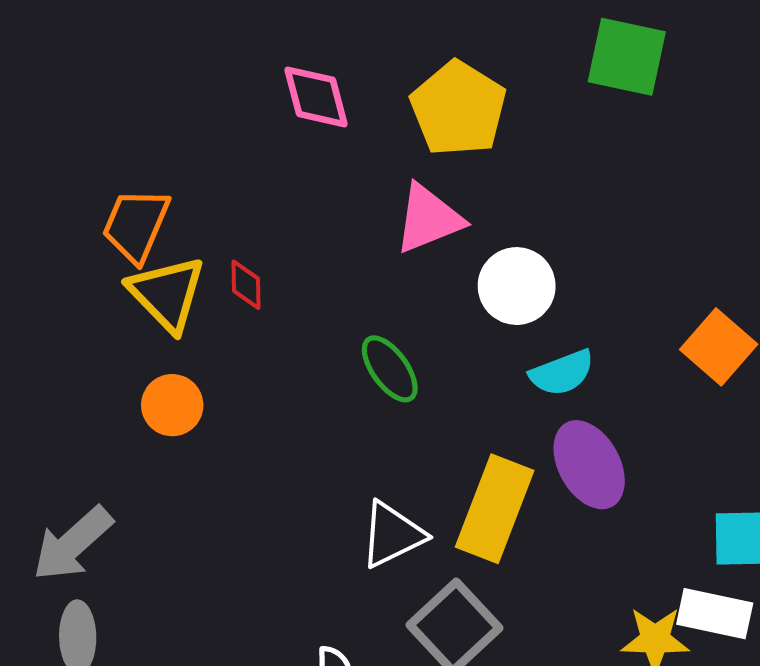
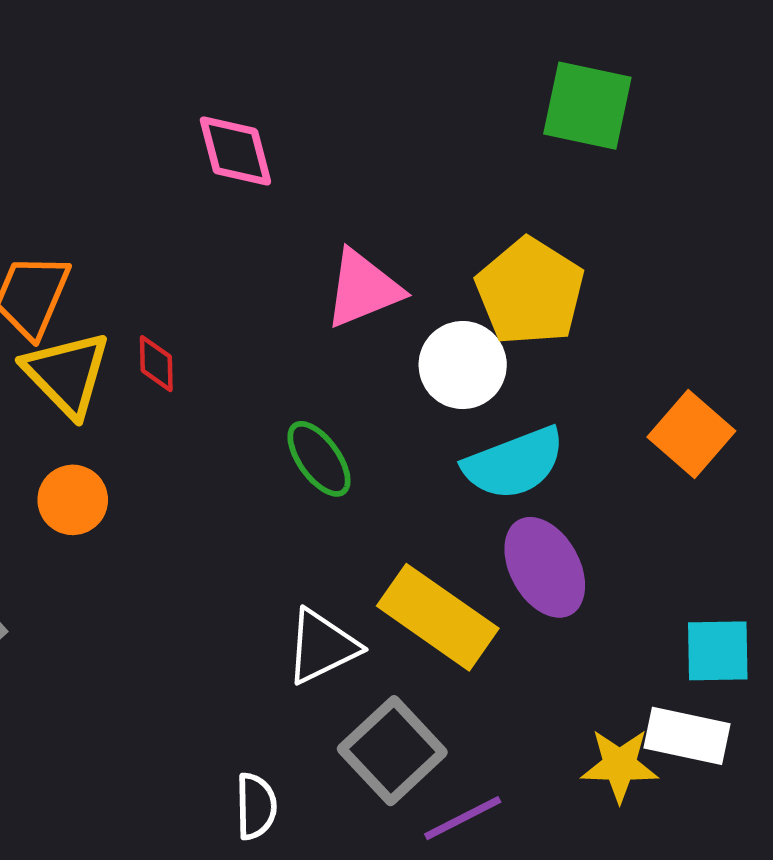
yellow pentagon: (458, 109) -> (530, 292), moved
cyan semicircle: (562, 373) -> (514, 463), size x1.4
yellow rectangle: (495, 509) -> (438, 617), turned -76

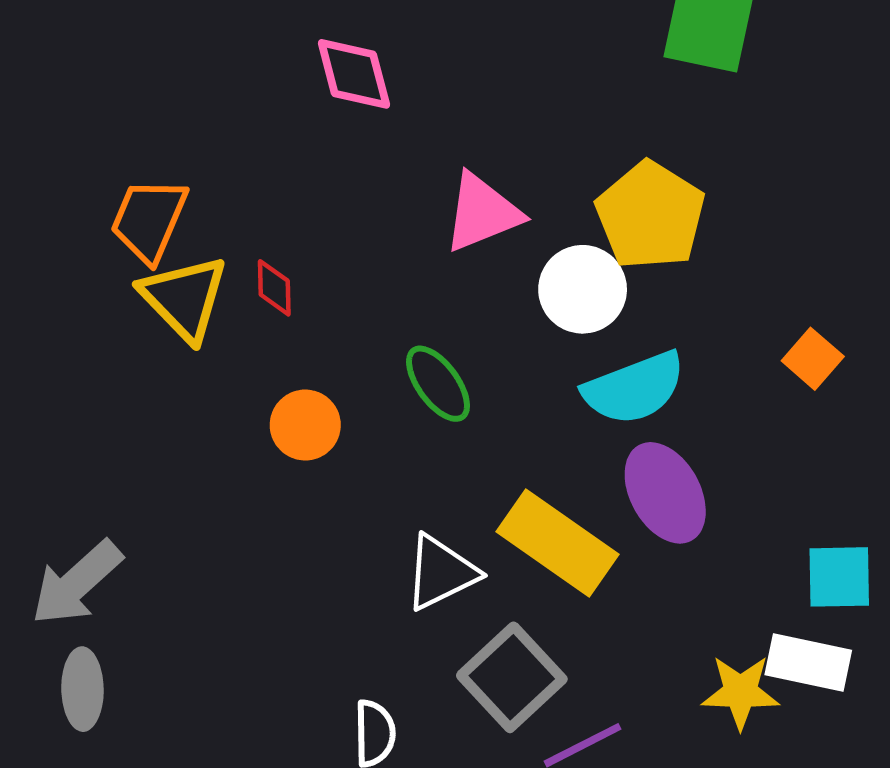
orange square: (691, 434) -> (813, 359), size x0.7
orange circle: (73, 500) -> (305, 425), moved

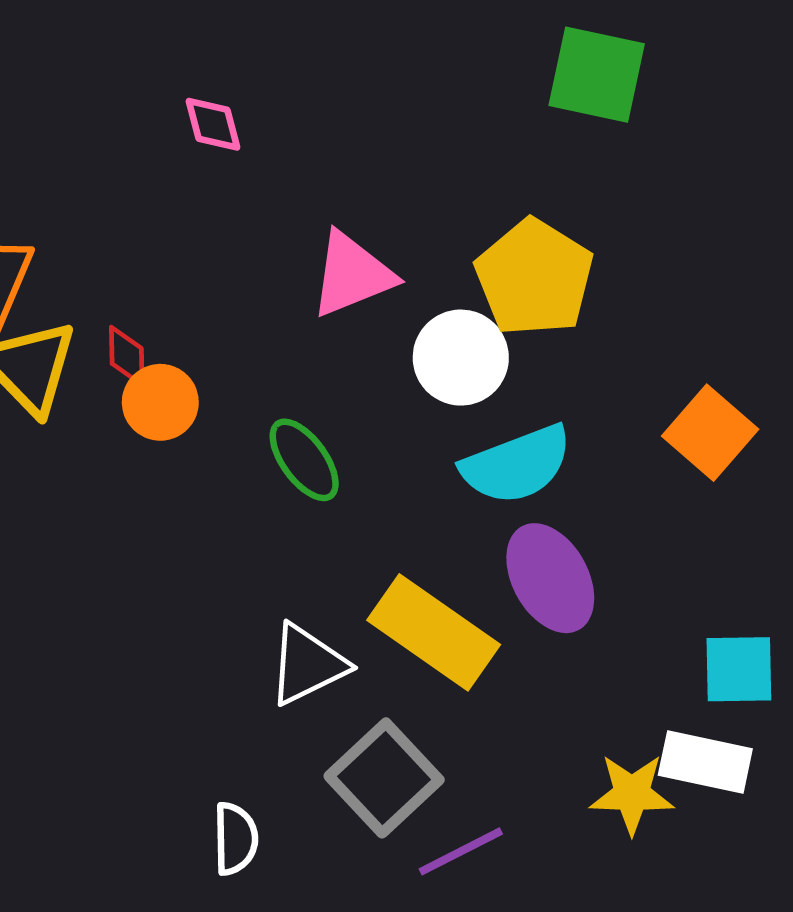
pink diamond: (354, 74) -> (213, 124), size x0.7
orange square: (813, 359) -> (710, 433), size x1.4
orange circle: (305, 425) -> (160, 402), moved

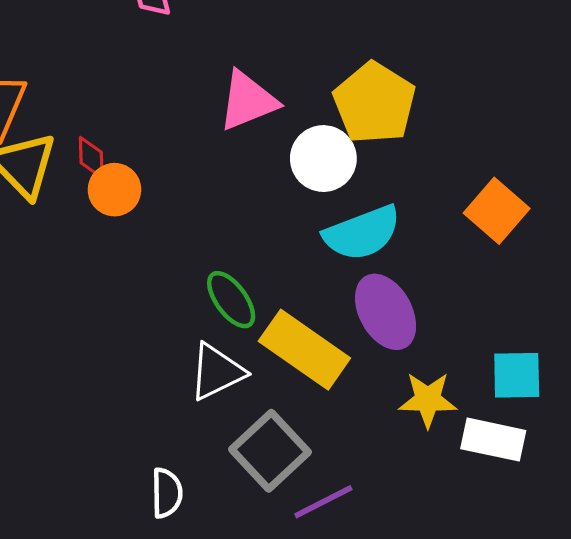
green ellipse: (304, 460) -> (231, 300), moved
yellow star: (632, 794) -> (428, 400), moved

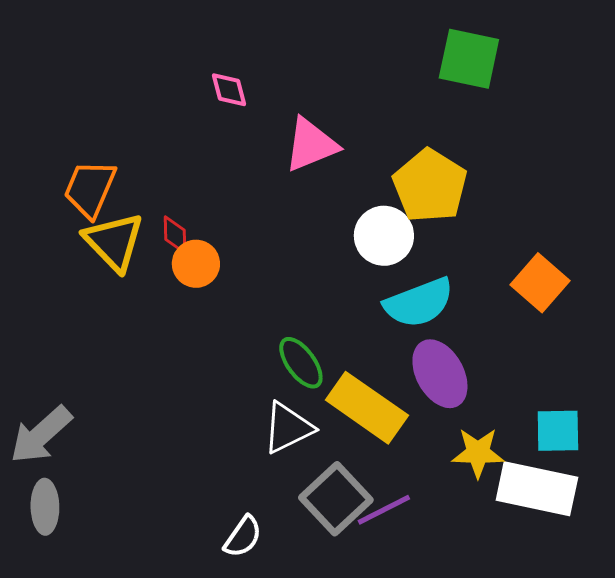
pink triangle: (248, 101) -> (311, 145), moved
white rectangle: (493, 440) -> (537, 489), size x1.4
white semicircle: (167, 493) -> (243, 537), turned 36
purple line: (323, 502) -> (384, 510), moved

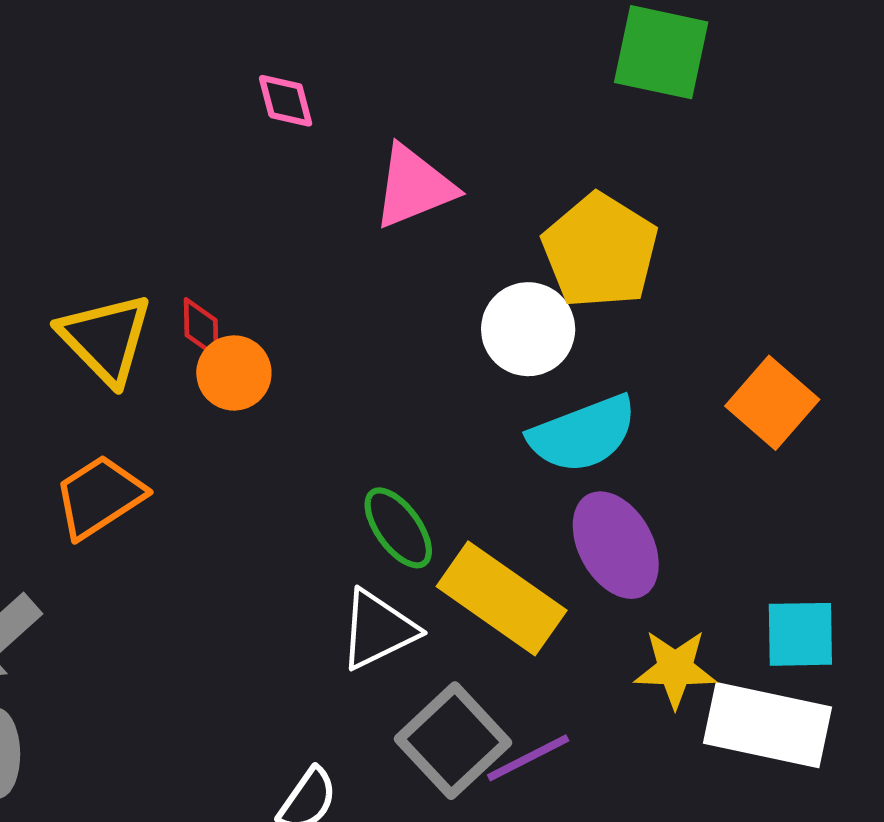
orange trapezoid: (90, 189) -> (99, 497), moved, turned 34

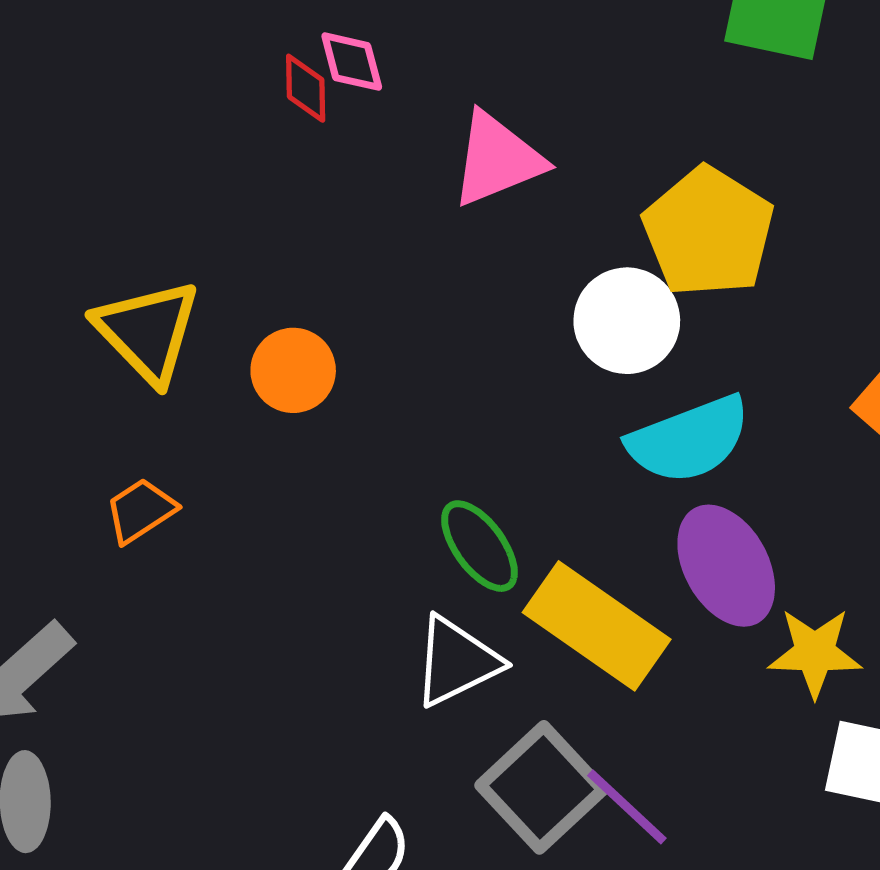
red diamond: (201, 328) -> (306, 88), moved
orange trapezoid: (99, 497) -> (141, 511), size x0.7
yellow star: (675, 669) -> (815, 653), moved
purple line: (528, 758) -> (627, 807), turned 70

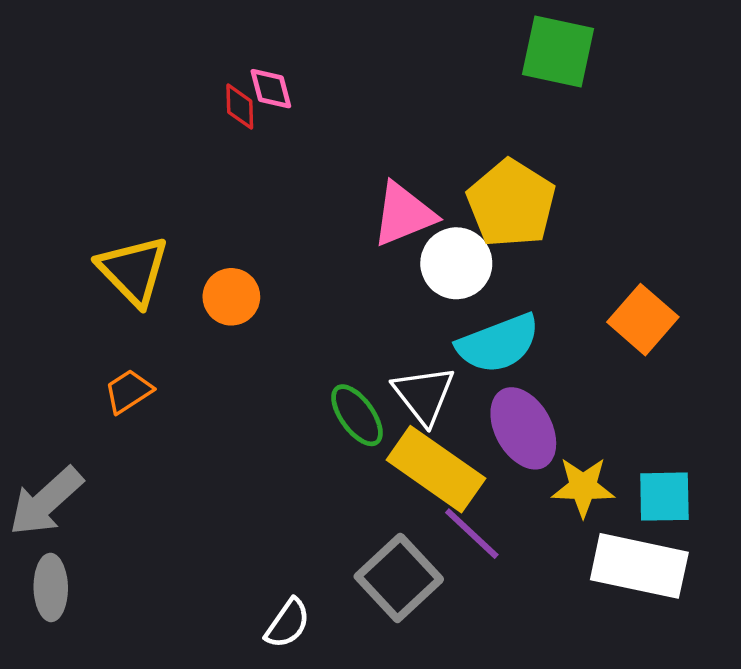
pink triangle: (497, 159) -> (404, 214), moved
white triangle: (456, 661) -> (424, 395), moved, turned -42
purple line: (627, 807) -> (472, 534), moved

